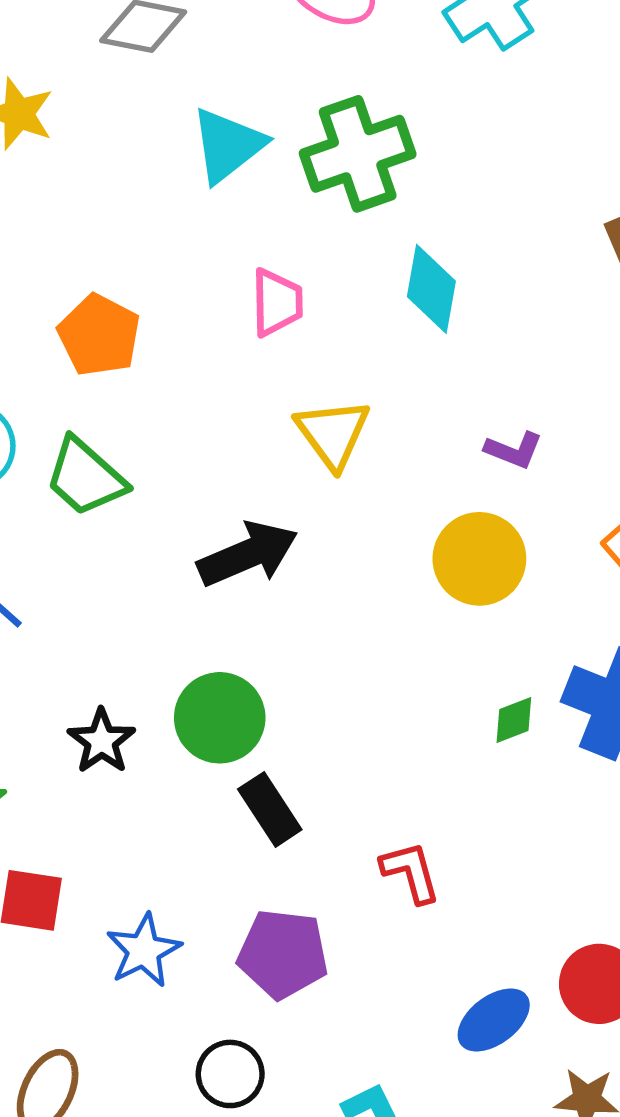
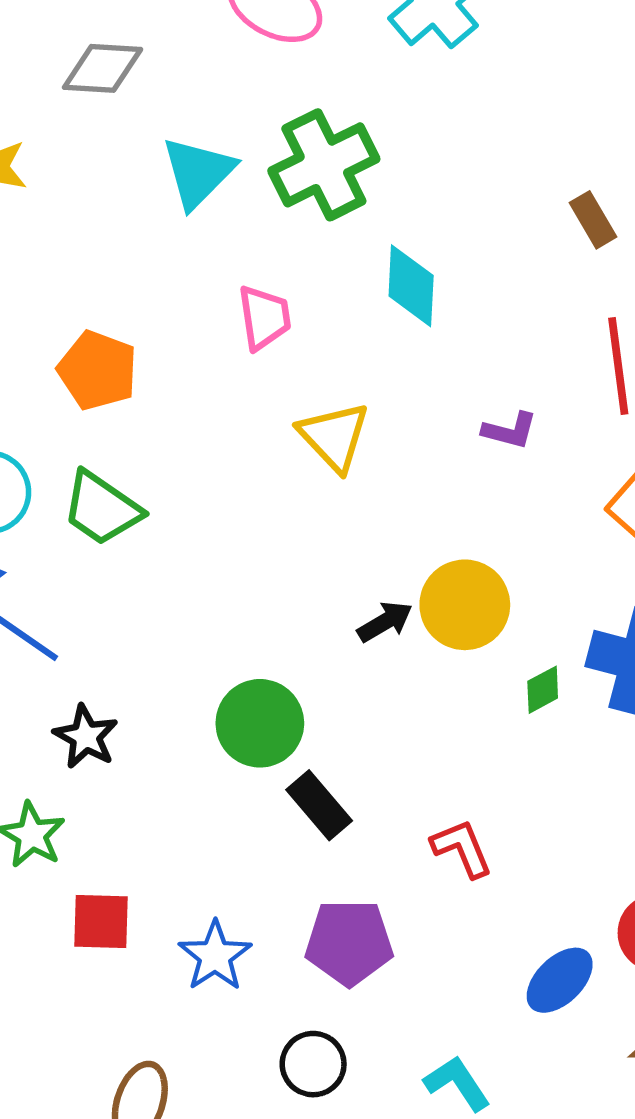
black arrow: (248, 554) -> (385, 622), moved, size x0.6
yellow circle: (479, 559) -> (465, 605), moved
black star: (101, 741) -> (86, 737), moved

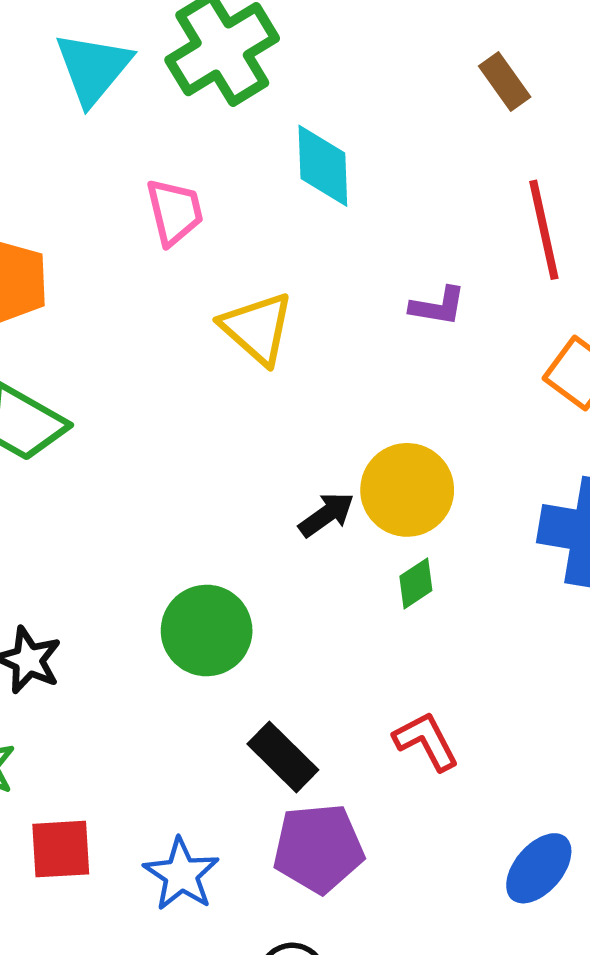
green diamond: (543, 690) -> (416, 583), moved
black rectangle: (319, 805) -> (283, 757), moved

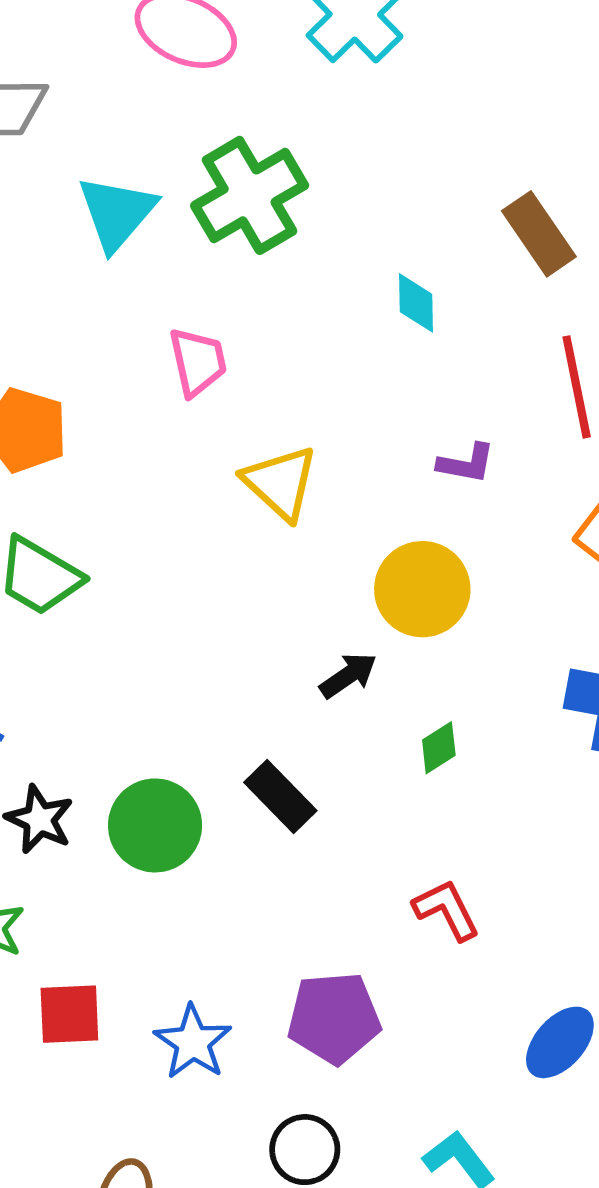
brown rectangle: (505, 81) -> (539, 234), size x1.4
cyan diamond: (323, 166) -> (416, 303), moved, size x0.7
yellow circle: (407, 490) -> (422, 589), moved
green circle: (207, 631) -> (155, 825), moved
black rectangle: (283, 757) -> (280, 797), moved

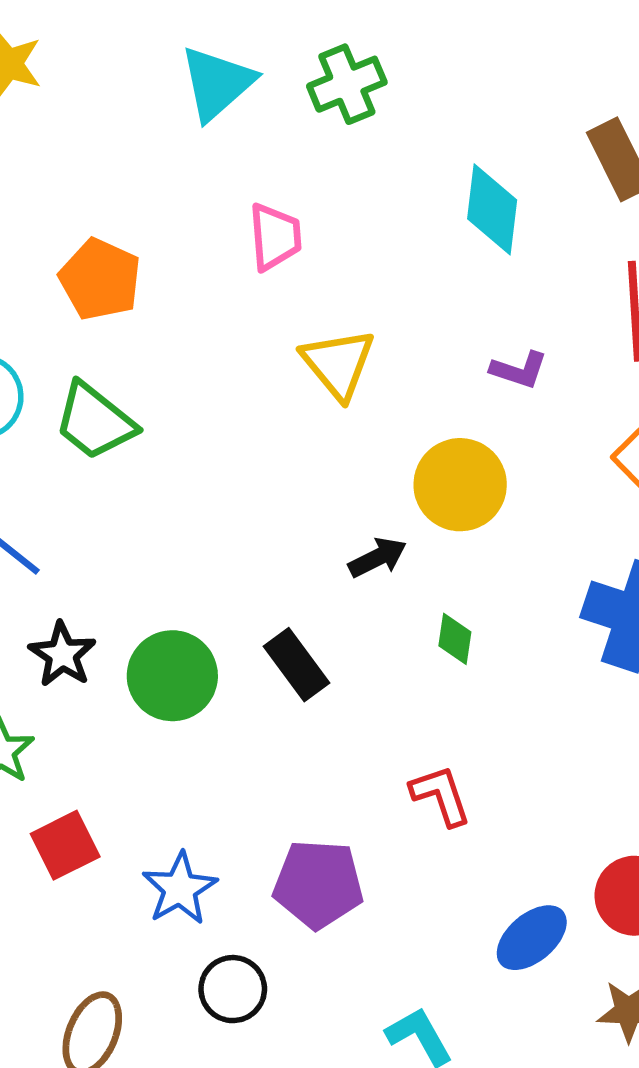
green cross: (250, 195) -> (347, 84), size x0.7
cyan diamond: (416, 303) -> (492, 209), size x1.5
green diamond: (439, 748) -> (455, 639), turned -57
red square: (69, 1014) -> (65, 845), turned -32
black circle: (305, 1150) -> (233, 989), moved

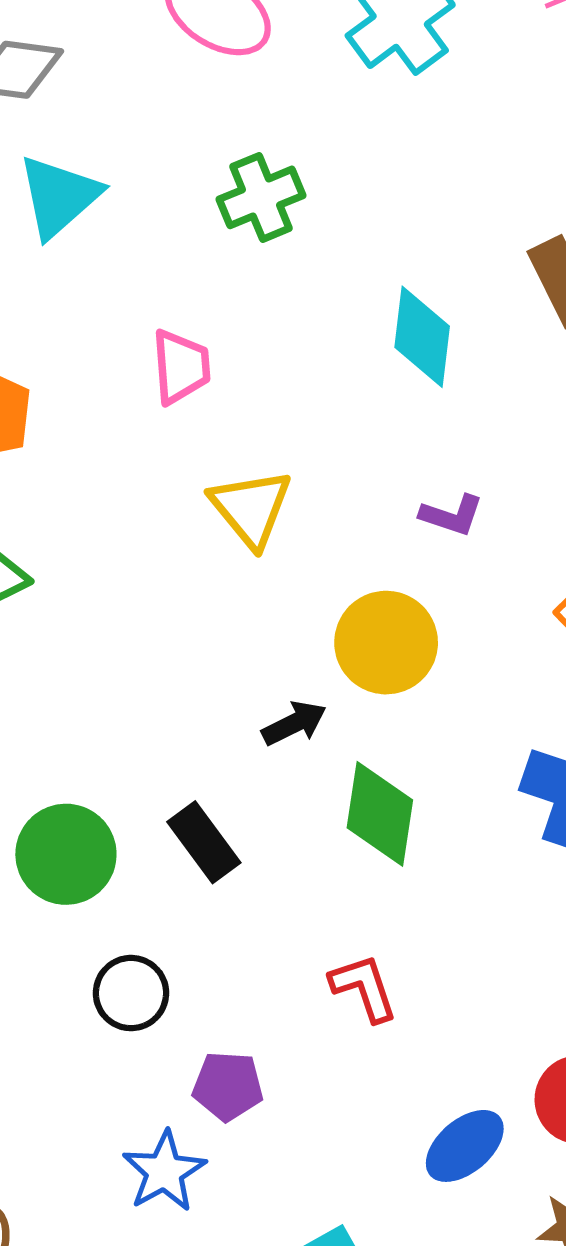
cyan triangle: (217, 83) -> (59, 196), moved
green diamond: (455, 639) -> (380, 814), size x1.8
purple pentagon: (318, 884) -> (228, 1086), size x0.7
blue star: (180, 889) -> (164, 1171), moved
black circle: (233, 989) -> (131, 993), moved

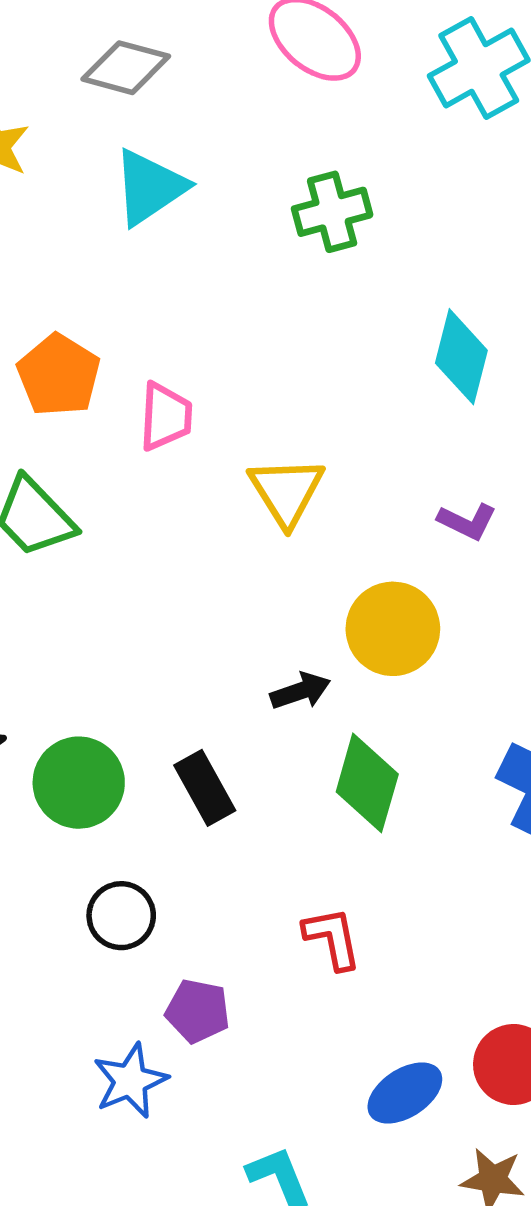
pink trapezoid: (181, 367) -> (166, 417), moved

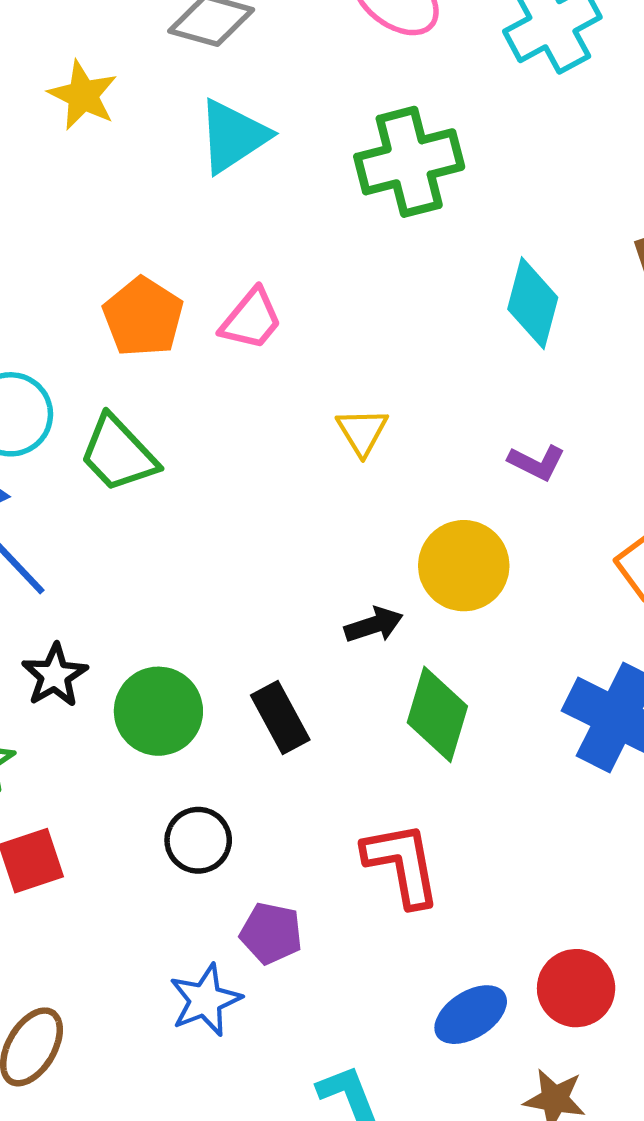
green cross: (332, 212) -> (409, 162), size x1.4
pink trapezoid: (166, 417) -> (251, 319), moved, turned 36
yellow triangle: (286, 491) -> (362, 432), size x0.7
red L-shape: (332, 938) -> (402, 864), size x1.4

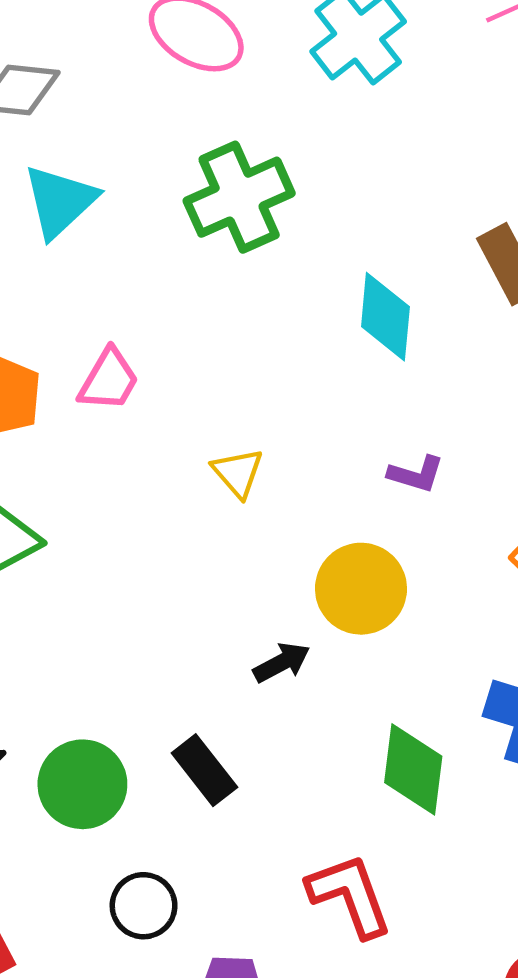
green diamond: (437, 714) -> (413, 769), moved

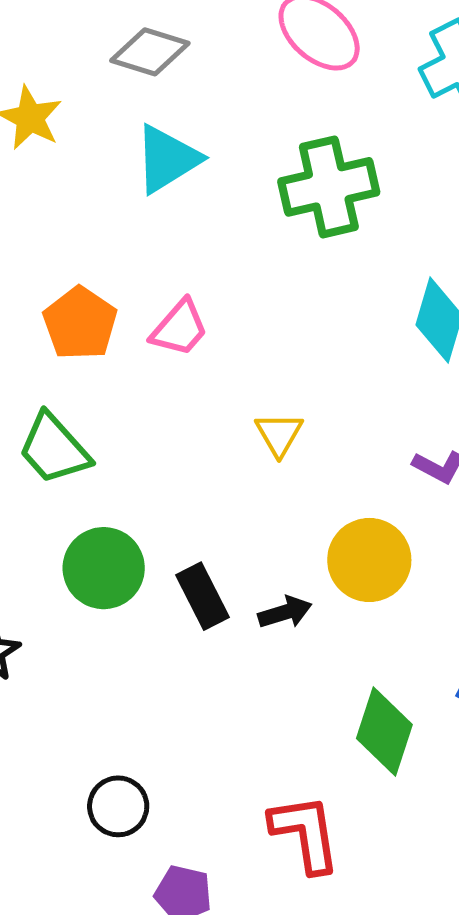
black rectangle: (204, 770) -> (202, 596), moved
green circle: (82, 784) -> (104, 568), moved

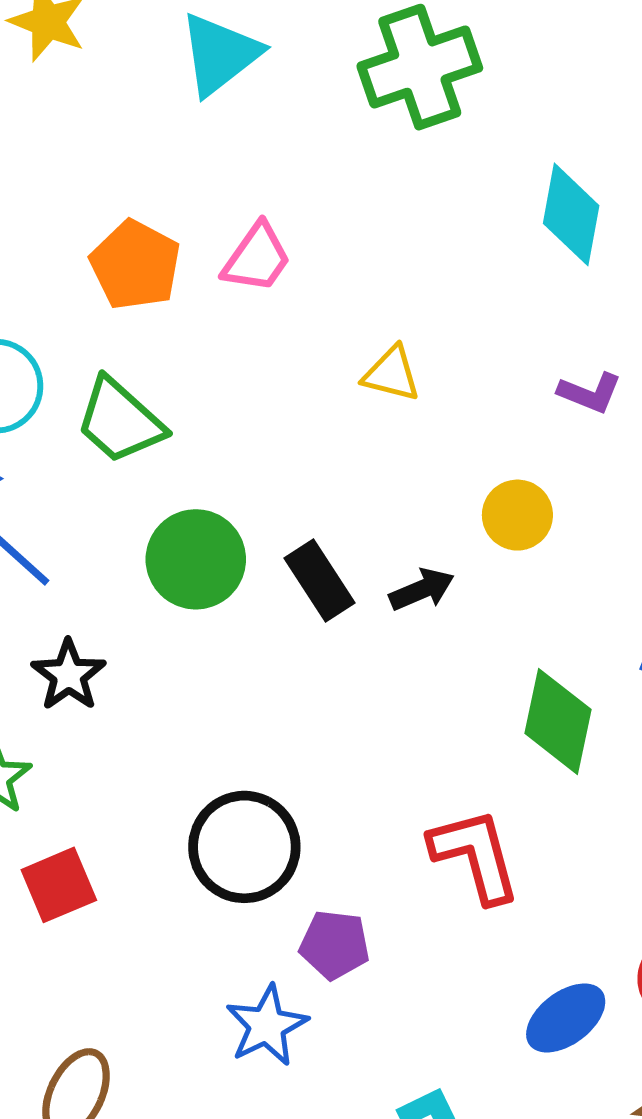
yellow triangle: (279, 434) -> (391, 374), turned -40
yellow circle: (369, 560) -> (517, 515), size x0.7
black circle: (118, 806) -> (244, 847), size x1.5

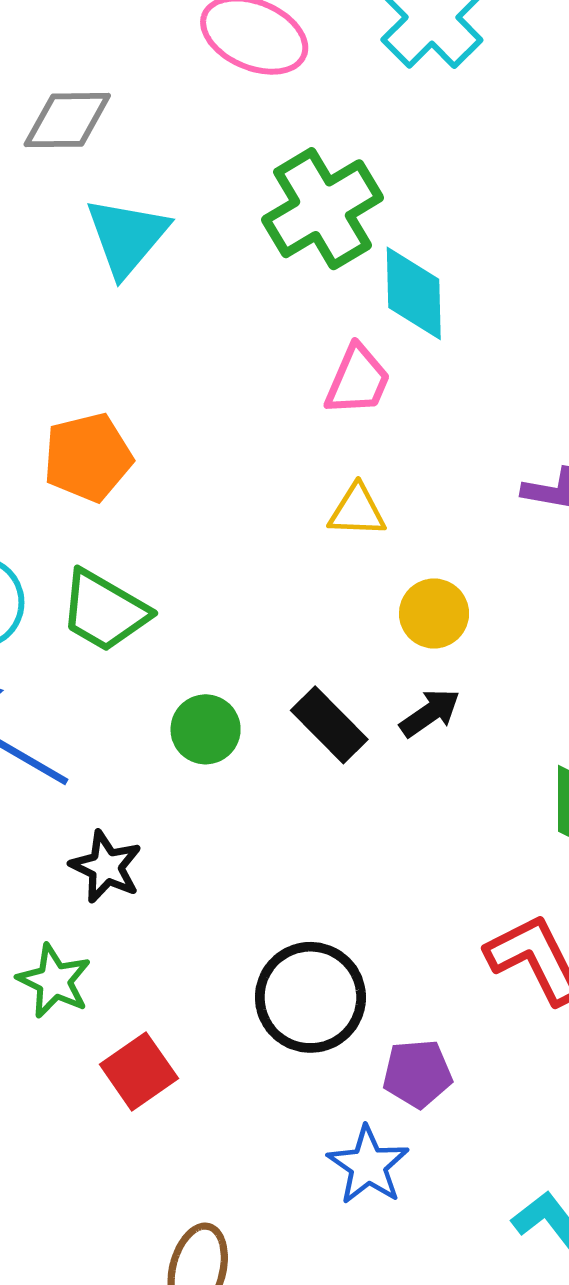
cyan diamond: (571, 214) -> (414, 293), moved
pink trapezoid: (257, 258) -> (358, 380), moved
orange pentagon: (135, 265) -> (88, 457), turned -30
yellow circle: (517, 515) -> (434, 613), moved
green circle: (196, 559) -> (206, 729), size x0.7

